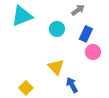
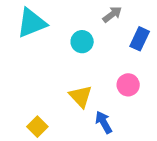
blue rectangle: (86, 34) -> (140, 39), moved
pink circle: (93, 52) -> (128, 85), moved

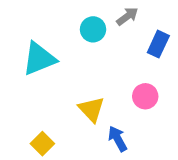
cyan triangle: (32, 23) -> (39, 59), moved
cyan circle: (82, 42) -> (93, 29), moved

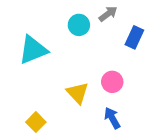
pink circle: (145, 96) -> (112, 82), moved
blue arrow: (117, 139) -> (112, 118), moved

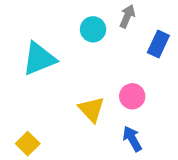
gray arrow: (108, 14) -> (127, 16), turned -30
yellow square: (36, 122) -> (28, 144), moved

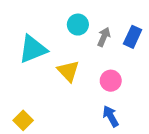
gray arrow: (127, 16) -> (104, 37), moved
yellow triangle: (91, 109) -> (68, 71), moved

